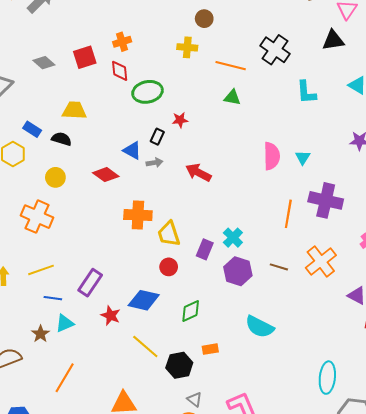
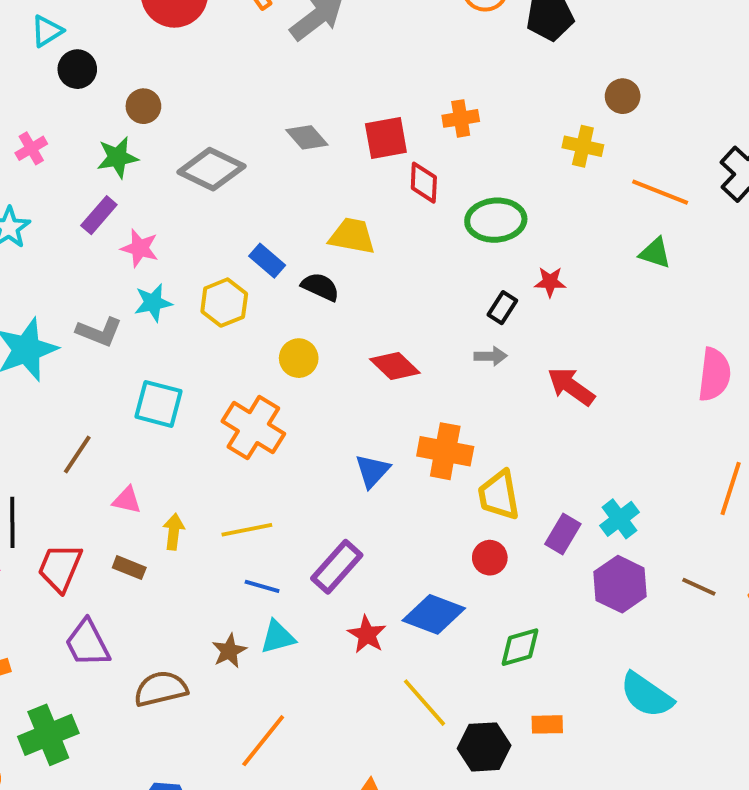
red diamond: (120, 71) -> (424, 183), moved
blue triangle: (132, 150) -> (372, 471), moved, turned 36

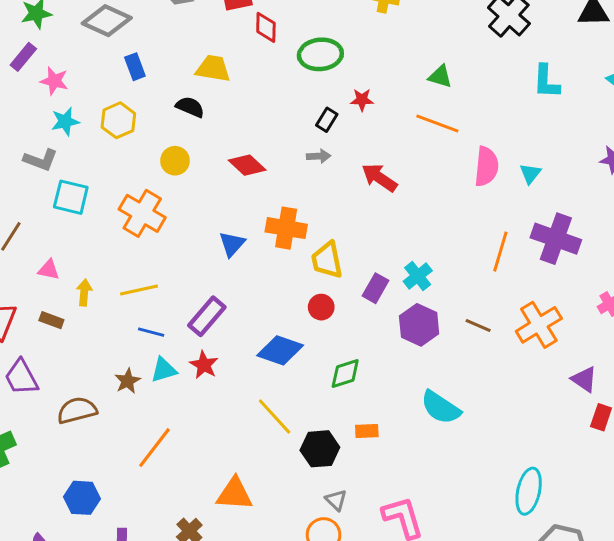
orange line: (660, 192) -> (437, 124), moved
blue rectangle: (267, 261) -> (135, 67), moved, turned 30
gray L-shape: (99, 332) -> (41, 160), moved
red star: (367, 635) -> (204, 365), moved

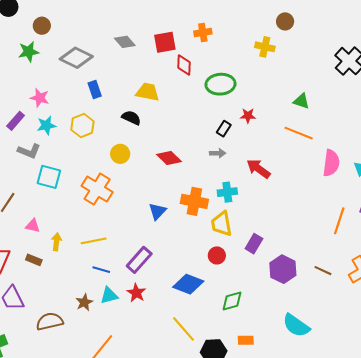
purple rectangle: (23, 57) -> (16, 121), moved
cyan cross: (418, 276) -> (227, 192), moved, turned 30

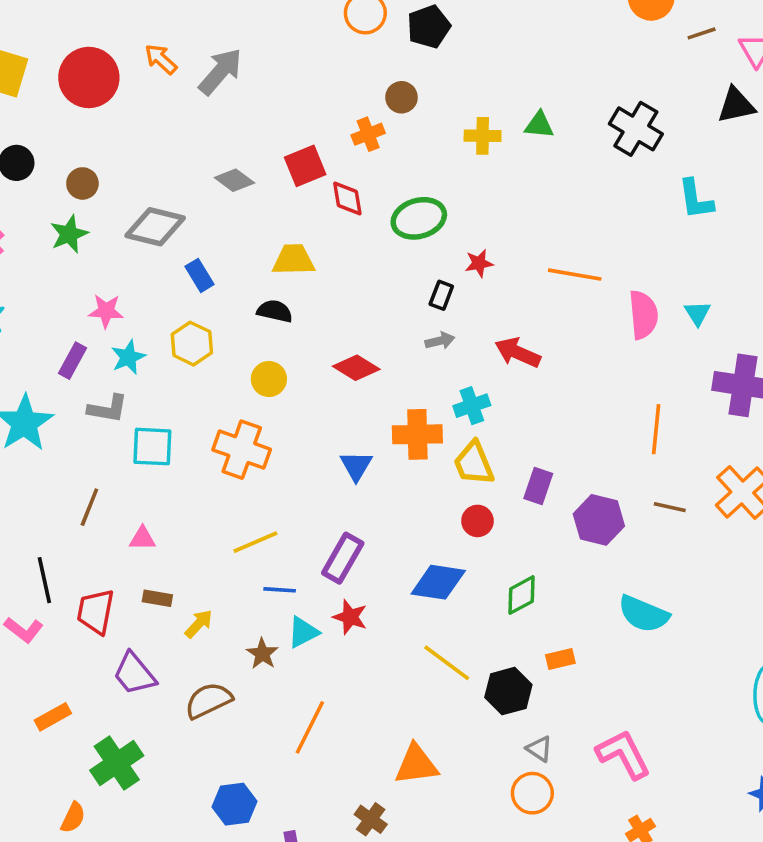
brown circle: (285, 21) -> (401, 97), moved
green triangle: (301, 101) -> (539, 125), moved
orange line: (339, 221) -> (656, 429), moved
yellow arrow: (56, 242) -> (199, 624), moved, turned 48

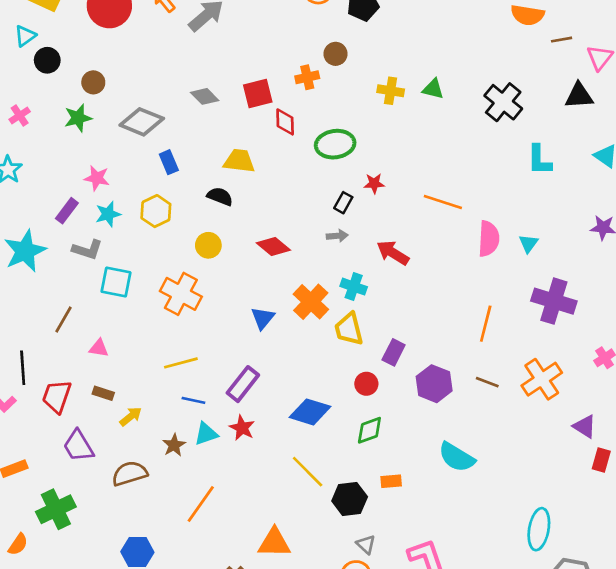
cyan cross: (472, 406) -> (354, 287), turned 30
orange cross: (417, 434) -> (311, 302), turned 36
red circle: (478, 521) -> (366, 384), moved

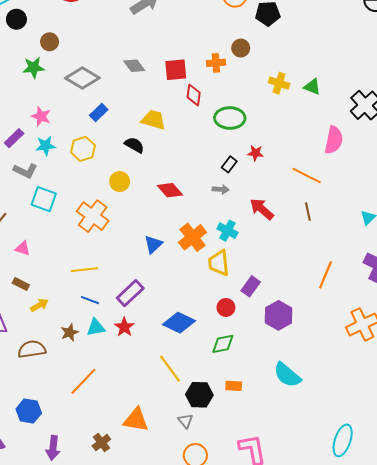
blue rectangle: (169, 162) -> (99, 112), turned 60
pink semicircle: (489, 239) -> (334, 140), moved
brown line: (487, 382) -> (308, 212), moved, turned 48
gray triangle: (366, 544) -> (185, 421), moved

